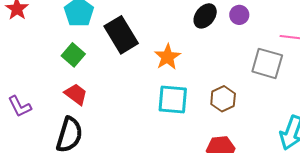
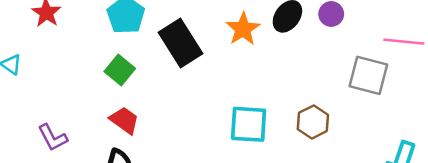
orange star: (167, 57) -> (243, 29), moved

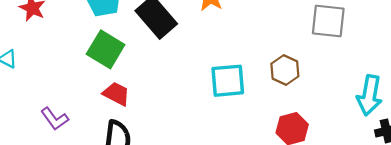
green square: (120, 70) -> (106, 49), size x1.4

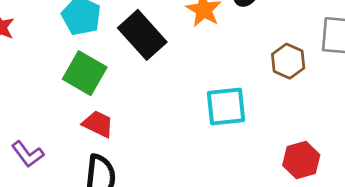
brown hexagon: (285, 70) -> (288, 61), moved

